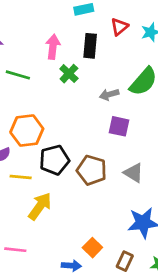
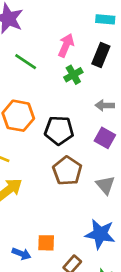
black pentagon: (54, 160) -> (59, 130), moved
orange square: (92, 248) -> (46, 243), turned 30

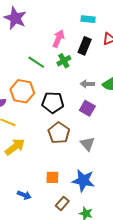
green line: (26, 62) -> (36, 62), moved
orange square: (46, 243) -> (52, 177), moved

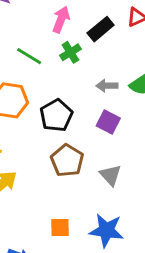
black rectangle: (85, 46) -> (101, 29), turned 30
black pentagon: (53, 102) -> (56, 115), turned -30

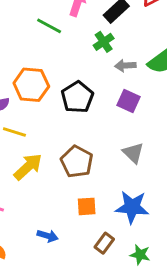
green cross: (70, 52) -> (104, 42), moved
green line: (29, 56) -> (49, 26), moved
brown pentagon: (67, 161) -> (77, 162), moved

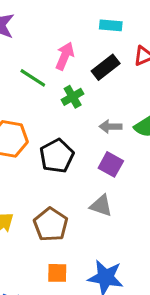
green cross: (104, 42) -> (73, 97), moved
gray triangle: (133, 153) -> (101, 206), moved, turned -30

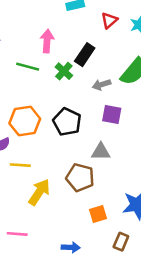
black rectangle: (106, 67) -> (85, 55), moved
gray triangle: (101, 206) -> (101, 152), moved

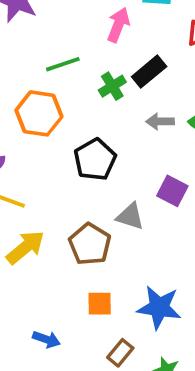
pink arrow: (47, 41) -> (118, 25), moved
green line: (28, 67) -> (63, 64), turned -50
purple square: (112, 114) -> (172, 191), moved
orange hexagon: (25, 121) -> (39, 113), moved

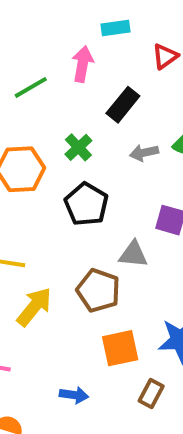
green line: (63, 64) -> (31, 87), moved
green cross: (112, 86) -> (78, 147), moved
orange square: (100, 304) -> (120, 348), size x1.4

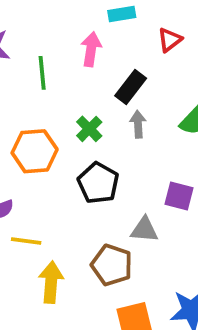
green line: (31, 87) -> (42, 73), turned -64
gray arrow: (144, 153) -> (138, 124), moved, turned 100
yellow arrow: (34, 307) -> (51, 282), turned -33

